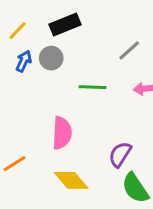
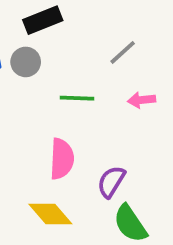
pink semicircle: (62, 133) -> (62, 159), moved

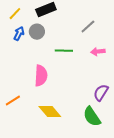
pink semicircle: (62, 159) -> (41, 76), moved
purple semicircle: (111, 182) -> (101, 93), moved

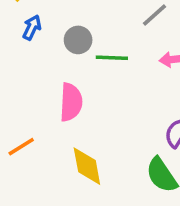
gray circle: (37, 32) -> (78, 40), moved
yellow diamond: (50, 112) -> (87, 166), turned 30

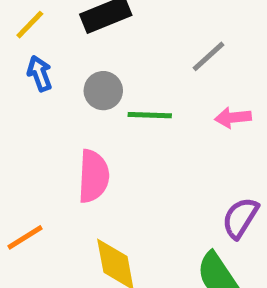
blue arrow: (32, 27) -> (40, 73), turned -45

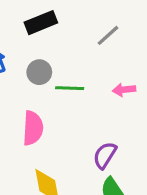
gray line: (208, 56) -> (108, 35), moved
purple semicircle: (240, 218) -> (105, 155), moved

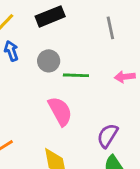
gray line: (108, 35) -> (110, 28), turned -60
pink semicircle: (33, 128) -> (60, 111), moved, turned -32

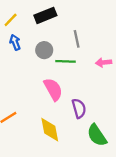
gray line: (110, 28) -> (77, 39), moved
purple semicircle: (108, 136) -> (79, 108), moved, turned 132

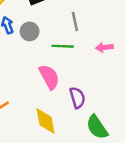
gray circle: (44, 50) -> (30, 31), moved

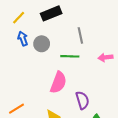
pink semicircle: (49, 77) -> (58, 83), turned 50

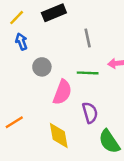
gray circle: (42, 44) -> (42, 67), moved
green line: (70, 56) -> (88, 73), moved

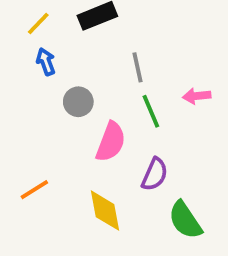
gray line: (88, 38) -> (137, 67), moved
green line: (88, 73) -> (151, 111), turned 65
purple semicircle: (90, 113) -> (155, 174), turned 40

